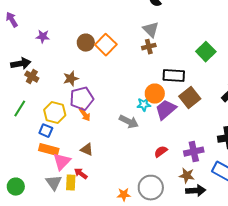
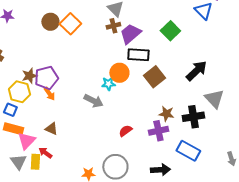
brown star: (71, 79) -> (29, 76), moved
purple trapezoid: (166, 110) -> (130, 34), moved
brown star: (187, 176) -> (166, 114), moved

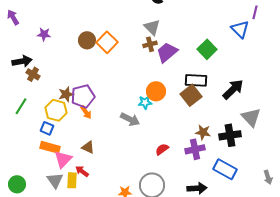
black rectangle: (138, 55) -> (196, 80), moved

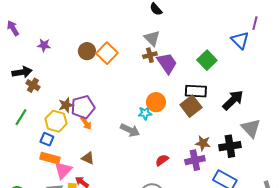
purple trapezoid: (167, 52) -> (167, 63), turned 95

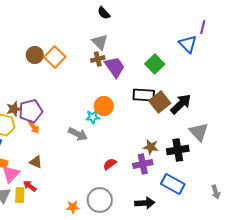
brown square: (191, 106) -> (160, 102), moved

